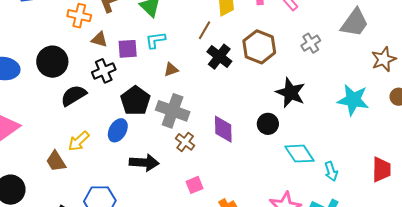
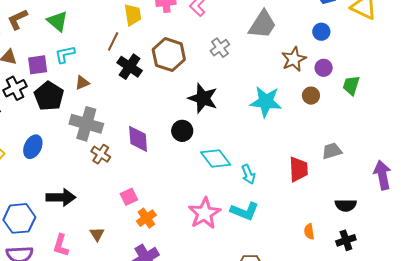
black pentagon: (135, 101) -> (49, 96), moved
black arrow: (144, 163) -> (61, 197), moved
pink square: (194, 185) -> (129, 197), moved

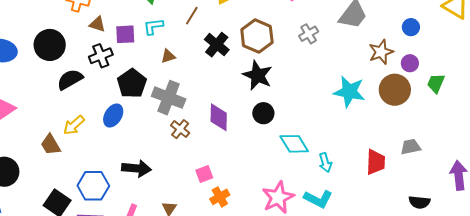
brown line: (113, 41) -> (192, 16), moved
black pentagon: (49, 96) -> (132, 83), moved
brown circle: (311, 96) -> (395, 90), size x1.8
black star: (203, 98) -> (258, 75), moved

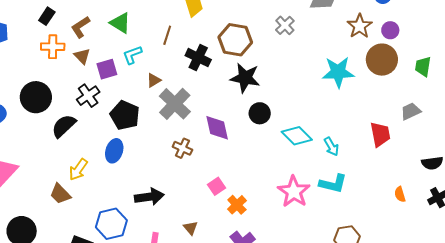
brown triangle: (97, 24) -> (82, 56), moved, turned 42
green trapezoid: (436, 83) -> (423, 66), moved
gray cross: (169, 98) -> (175, 104), moved, turned 36

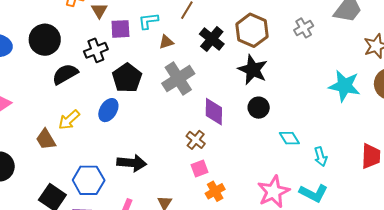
brown triangle: (154, 80) -> (166, 42), moved
cyan diamond: (297, 136) -> (289, 138), size x0.7
brown cross: (182, 148) -> (196, 140), moved

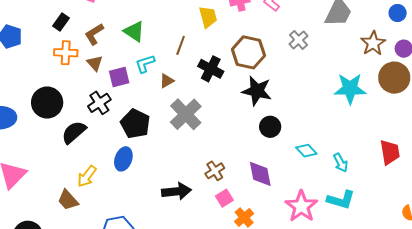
purple diamond: (214, 112) -> (260, 174), moved
brown cross: (196, 140) -> (215, 171), turned 30
black arrow: (132, 163) -> (177, 191), moved

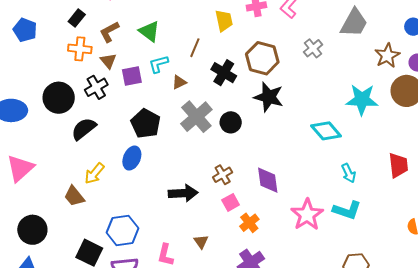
black cross: (99, 103) -> (96, 87), moved
black circle: (270, 127) -> (231, 122), moved
cyan diamond: (306, 151) -> (326, 131), moved, size x1.4

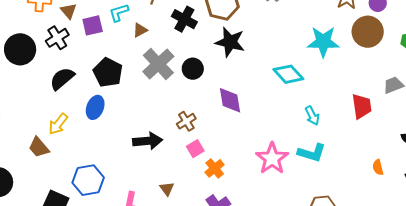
black semicircle: (84, 129) -> (62, 79), moved
purple diamond: (268, 180) -> (230, 100), moved

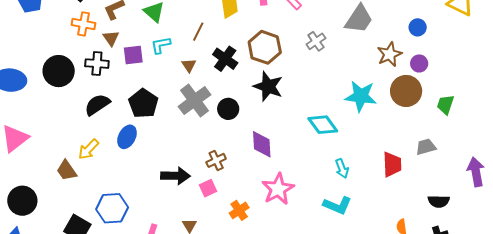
brown triangle: (140, 30) -> (189, 65), moved, turned -42
black cross: (57, 38) -> (97, 64), turned 30
pink square: (195, 149) -> (208, 188), moved
pink star: (272, 158) -> (278, 189), moved

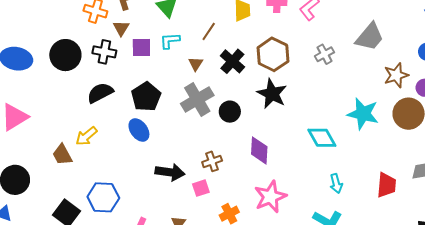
blue ellipse: (127, 137) -> (139, 130), moved, turned -70

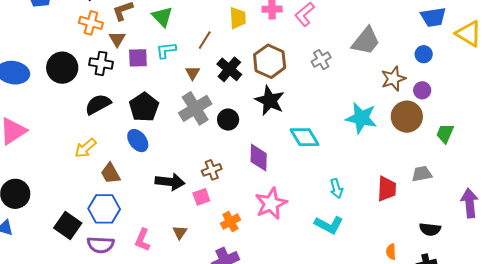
cyan diamond: (322, 138) -> (304, 137), moved
brown trapezoid: (62, 155) -> (111, 173), moved

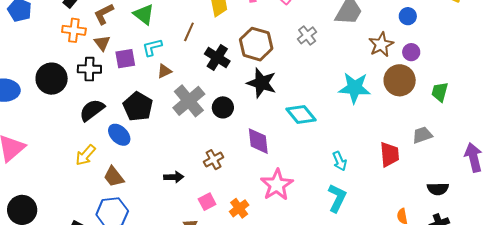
brown triangle: (193, 73) -> (164, 71), moved, turned 42
blue ellipse: (138, 141) -> (119, 135), moved
black arrow: (170, 182) -> (174, 177), size x0.7
pink square: (201, 197) -> (207, 202), moved
cyan L-shape: (329, 225) -> (337, 198), turned -84

